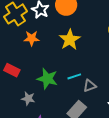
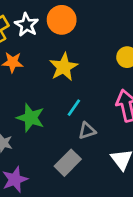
cyan line: (74, 76) -> (74, 108), moved, turned -40

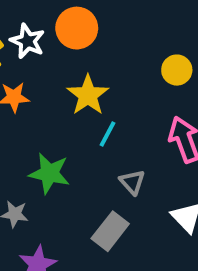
cyan line: (74, 108) -> (108, 134), moved
gray triangle: (87, 131) -> (132, 182), turned -48

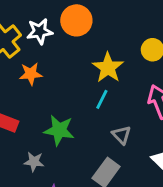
white star: (27, 41) -> (40, 31), turned -30
yellow star: (88, 95) -> (108, 68), moved

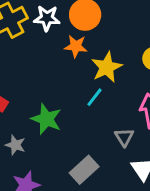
orange star: (31, 74) -> (76, 46), moved
gray triangle: (122, 135) -> (124, 137), moved

